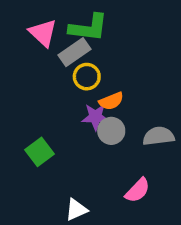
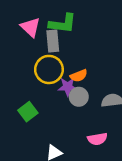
gray rectangle: (74, 52) -> (53, 41), turned -60
yellow circle: (87, 77) -> (49, 69), moved, size x1.5
pink semicircle: (138, 190) -> (97, 139), turned 36

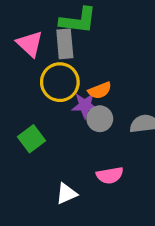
pink triangle: (30, 27) -> (30, 44), moved
pink semicircle: (97, 139) -> (110, 175), moved

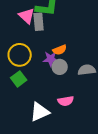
pink triangle: (30, 44) -> (27, 16), moved
yellow circle: (60, 82) -> (20, 55), moved
white triangle: (66, 194) -> (40, 112), size x1.5

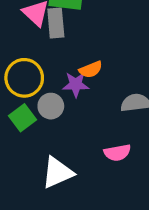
gray circle: (60, 67) -> (51, 106), moved
pink semicircle: (66, 101) -> (117, 153), moved

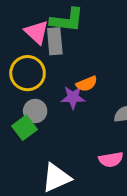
yellow circle: (24, 78) -> (28, 73), moved
gray circle: (51, 106) -> (35, 111), moved

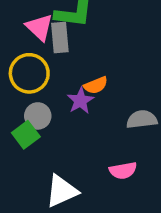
purple star: (73, 97) -> (80, 101), turned -30

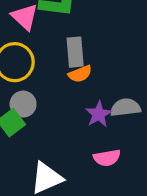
gray rectangle: (60, 38) -> (75, 52), moved
purple star: (80, 101) -> (99, 114), moved

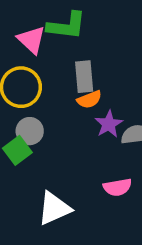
purple star: (99, 114) -> (109, 124), moved

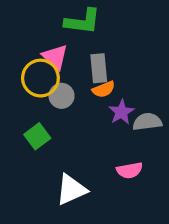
pink triangle: (31, 40) -> (55, 57), moved
gray circle: (30, 131) -> (62, 96), moved

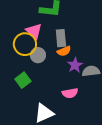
pink semicircle: (129, 170) -> (70, 93), moved

